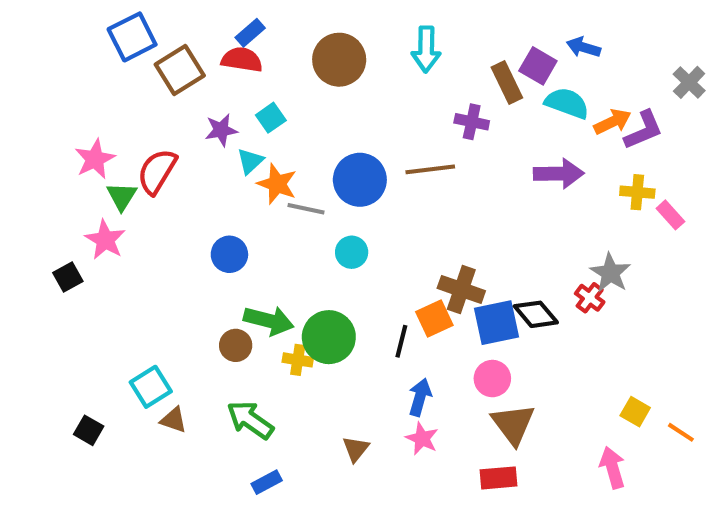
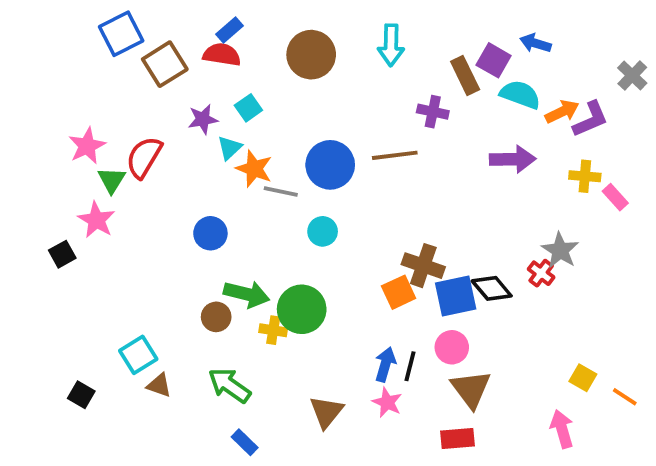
black line: (401, 341) -> (410, 366), moved
brown triangle: (356, 449) -> (326, 412), size x1.4
blue rectangle: (267, 482) -> (245, 442), turned 72

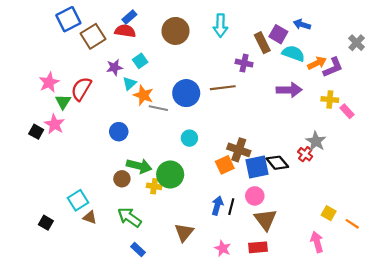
cyan circle: (323, 231) -> (189, 138), moved
black square: (62, 254) -> (36, 132), moved, turned -32
pink star: (387, 402) -> (223, 248), moved

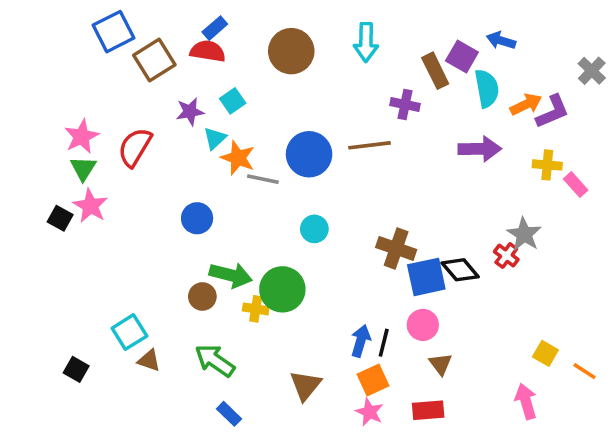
cyan semicircle: (293, 53) -> (487, 88), turned 60
green triangle: (63, 102) -> (83, 168), moved
orange square: (225, 165) -> (373, 380), moved
brown triangle: (266, 220) -> (441, 364), size x0.6

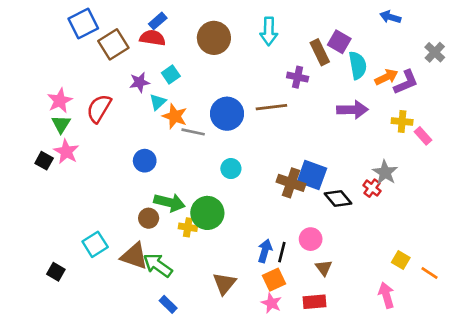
blue arrow: (501, 40) -> (390, 17), moved
blue square: (426, 277) -> (312, 175), moved, turned 32
brown triangle: (149, 360) -> (134, 256), moved, size x1.6

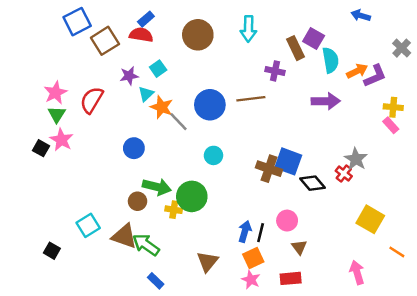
yellow cross: (402, 121) -> (393, 107), moved
gray line: (193, 132) -> (179, 122), turned 35
yellow square: (401, 260) -> (370, 219), moved, size x1.6

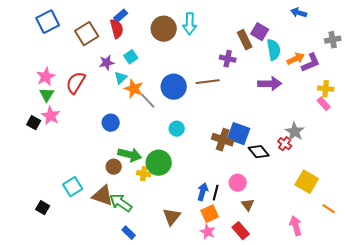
blue square: (77, 22) -> (48, 22), moved
cyan arrow: (248, 29) -> (190, 24), moved
red semicircle: (141, 35) -> (117, 29), turned 66
gray cross: (402, 48) -> (333, 40), turned 35
red rectangle: (291, 278) -> (241, 231), turned 54

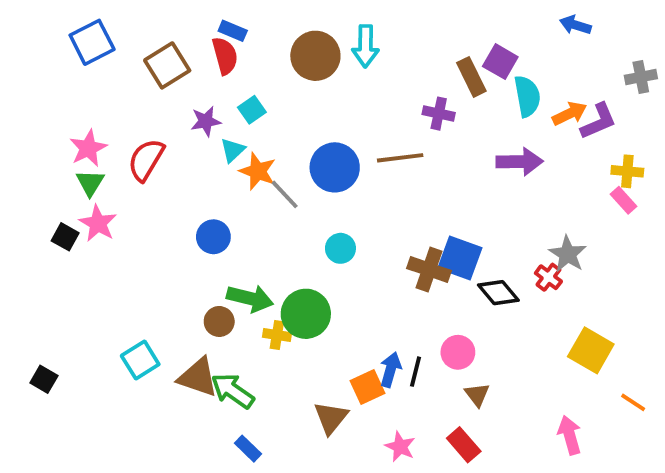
blue rectangle: (121, 16) -> (233, 31), turned 64
black square: (43, 208) -> (44, 379), moved
orange square: (210, 214) -> (367, 387), moved

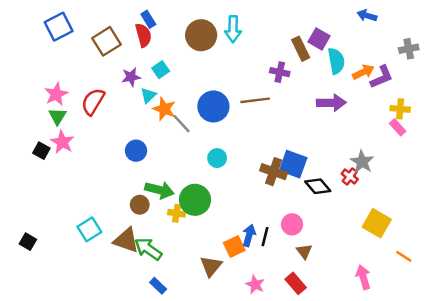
blue rectangle: (233, 31) -> (148, 19), turned 35

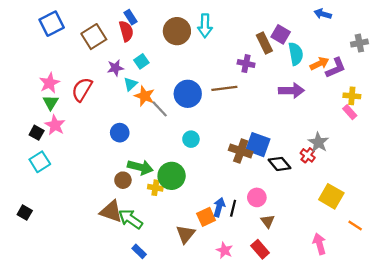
cyan square: (89, 229) -> (40, 162), moved

